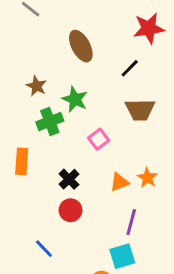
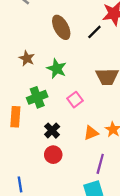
black line: (130, 68) -> (94, 32), moved
green cross: (50, 121) -> (37, 97), moved
blue line: (44, 249) -> (20, 184), moved, turned 35

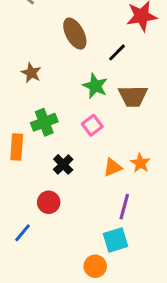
black line: (94, 32) -> (117, 52), moved
green star: (57, 69) -> (95, 86), moved
red circle: (53, 155) -> (49, 202), moved
blue line: (20, 184) -> (22, 233), turned 49

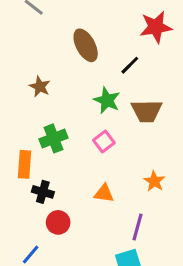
black cross: (63, 164) -> (43, 192), moved, turned -30
orange triangle: (113, 167) -> (104, 193), moved, turned 30

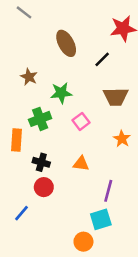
green star: (107, 100) -> (61, 93), moved, turned -30
orange star: (154, 181) -> (122, 139), moved
black cross: (43, 192) -> (41, 162), moved

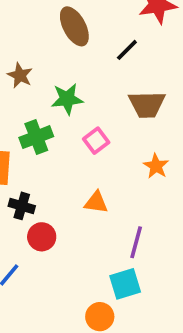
black cross: (41, 162) -> (22, 206), moved

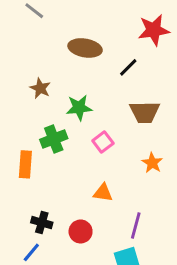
brown ellipse: (74, 26) -> (85, 48), turned -52
black cross: (22, 206) -> (42, 223), moved
red circle: (42, 237) -> (81, 231), moved

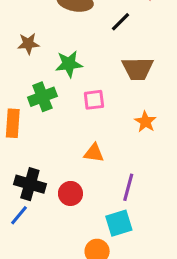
brown star: (40, 88) -> (28, 44), turned -30
pink square: (103, 142) -> (94, 100), turned 30
black cross: (42, 223) -> (30, 184), size x1.4

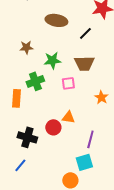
brown trapezoid: (138, 69) -> (84, 63), moved
red circle: (70, 193) -> (53, 127), moved
blue line: (19, 215) -> (20, 165), moved

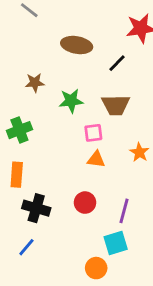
green cross: (35, 81) -> (19, 130), moved
orange rectangle: (16, 98) -> (17, 175), moved
orange triangle: (68, 117) -> (96, 159), moved
red circle: (53, 127) -> (85, 203), moved

